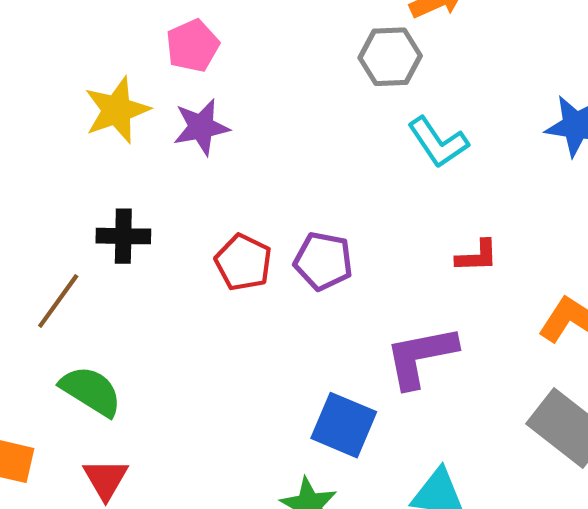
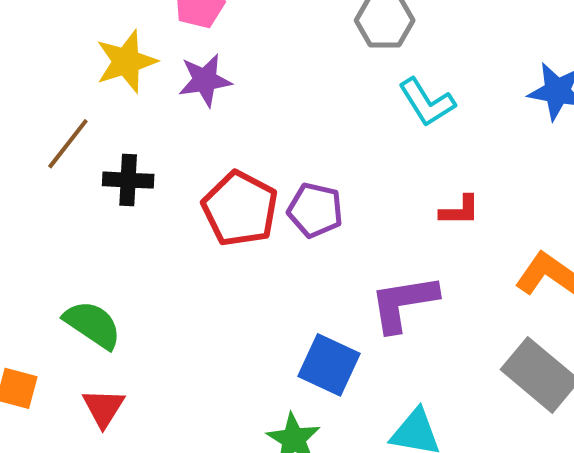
red pentagon: (243, 262) -> (240, 209), size x1.4
brown line: (58, 301) -> (68, 144), moved

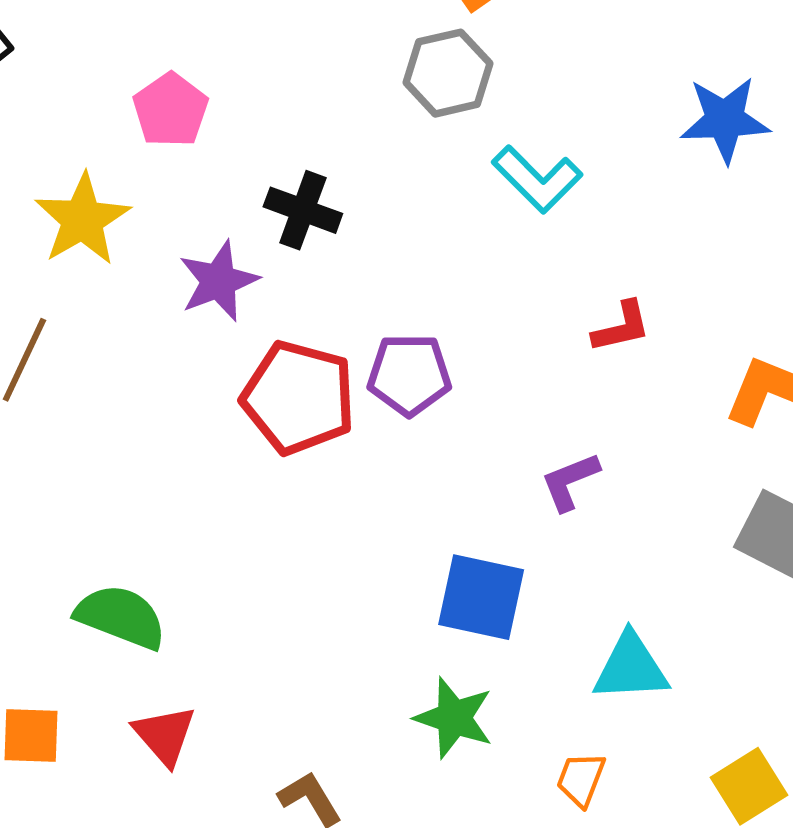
purple star: (205, 80) -> (219, 281), moved
black cross: (128, 180) -> (303, 210), moved, turned 30
purple L-shape: (404, 303) -> (570, 481), size x0.6

